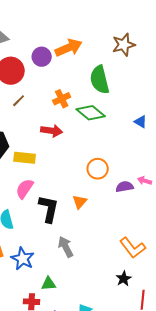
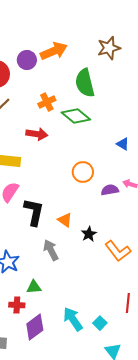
blue triangle: (141, 122) -> (123, 144), moved
orange triangle: (80, 202) -> (65, 220), moved, turned -35
black star: (124, 279) -> (89, 234), moved

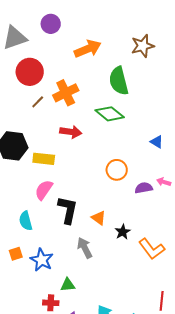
purple circle: (27, 60) -> (51, 24), moved
orange cross: (47, 102) -> (66, 93), moved, size x1.4

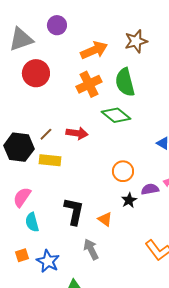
brown star: (143, 46) -> (136, 41), moved
orange cross: (66, 93) -> (89, 84), moved
brown line: (38, 102) -> (46, 134), moved
pink semicircle: (44, 190) -> (22, 197), moved
black star: (123, 232) -> (129, 200), moved

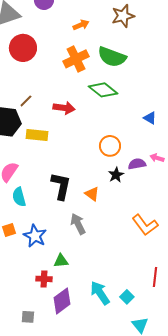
orange arrow: (94, 50) -> (81, 25), size x0.6
green semicircle: (125, 82) -> (112, 57), turned -56
brown line: (46, 134) -> (26, 101), moved

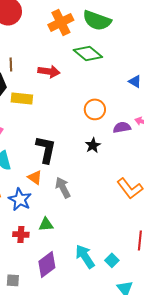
brown line: (26, 101) -> (11, 64), turned -48
black star: (116, 175) -> (93, 145), moved
orange triangle: (92, 194) -> (35, 177), moved
red cross: (44, 279) -> (21, 234), moved

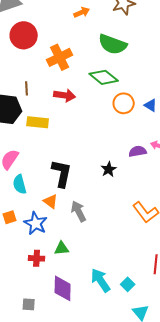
orange cross: (61, 22) -> (60, 57), moved
orange circle: (95, 109) -> (124, 103), moved
purple diamond: (47, 264) -> (63, 288), turned -52

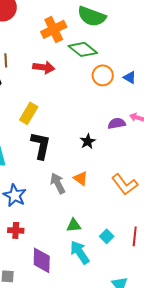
orange cross: (60, 57) -> (54, 29), moved
yellow rectangle: (38, 122) -> (29, 113), moved, turned -65
orange triangle: (51, 201) -> (81, 178), moved
green triangle: (62, 248) -> (74, 225), moved
cyan square: (128, 284) -> (107, 236), moved

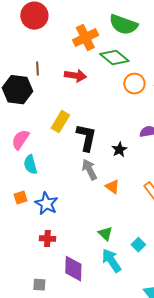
black L-shape: (41, 145) -> (86, 138), moved
gray arrow: (58, 183) -> (89, 170), moved
green triangle: (74, 225) -> (105, 234), turned 49

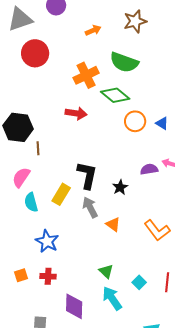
brown line: (37, 69) -> (38, 148), moved
yellow rectangle: (60, 122) -> (61, 194), moved
orange square: (20, 198) -> (21, 275), moved

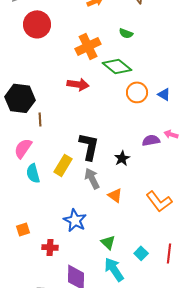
green semicircle: (124, 62) -> (126, 33), size x0.5
blue star: (47, 241) -> (75, 220), moved
orange square: (21, 275) -> (23, 229), moved

